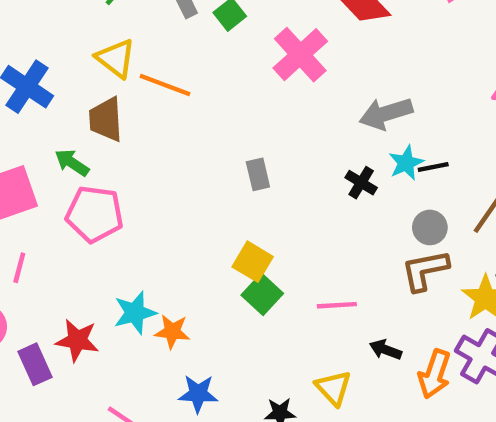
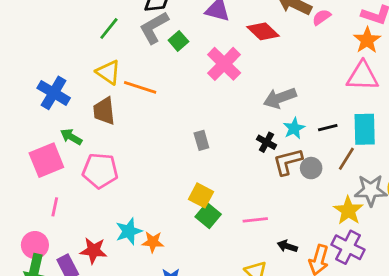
green arrow: (72, 163) -> (71, 137), moved
black line: (433, 167) -> (328, 128), moved
brown L-shape: (425, 270) -> (288, 162), moved

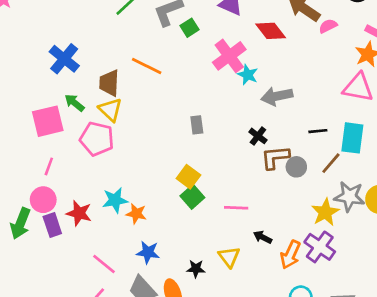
yellow triangle: (108, 72) -> (110, 110), moved
cyan star: (294, 128) -> (248, 75), moved, turned -30
pink circle: (35, 245) -> (43, 200), moved

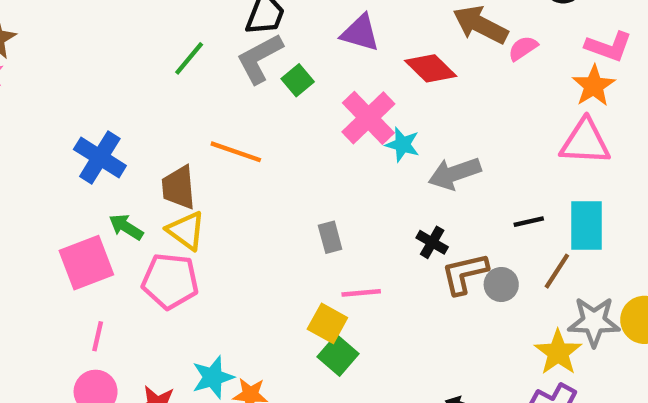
pink line: (236, 208) -> (361, 293), moved

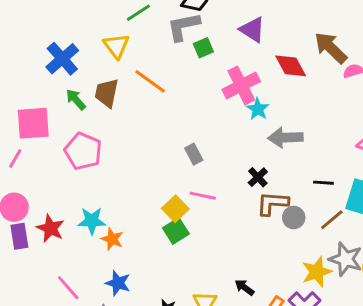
green arrow: (126, 227) -> (76, 100), moved
yellow triangle: (186, 231) -> (116, 46), moved
gray rectangle: (330, 237) -> (194, 154), turned -30
pink line: (98, 336) -> (15, 159), moved

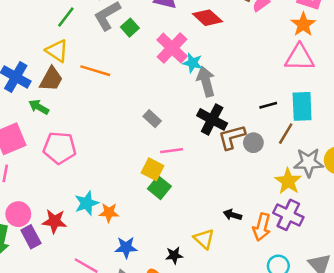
brown trapezoid: (107, 93) -> (51, 79), moved, turned -144
gray arrow: (285, 138) -> (206, 82), moved, turned 96
black cross: (258, 177) -> (212, 119), size x1.6

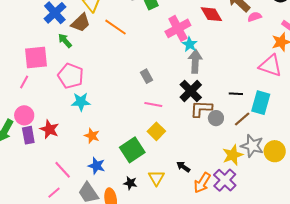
yellow square: (153, 169) -> (156, 131), moved
green square: (159, 188) -> (132, 150), moved, size x1.4
cyan star: (87, 203) -> (81, 102), moved

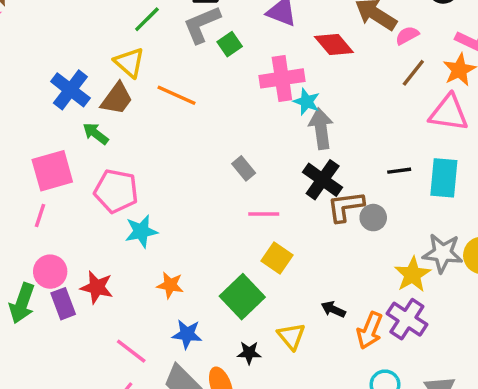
pink cross: (178, 28) -> (282, 78), turned 30
brown line: (242, 119) -> (413, 73), moved

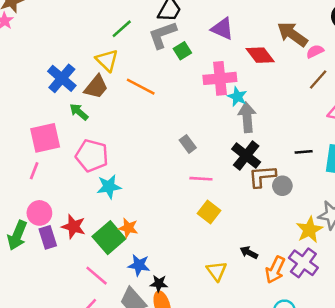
green square: (242, 297) -> (109, 238), moved
black star: (249, 353) -> (159, 283), moved

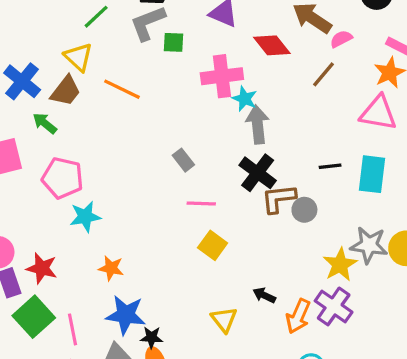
green square: (182, 51) -> (174, 42), turned 36
brown line: (318, 80) -> (323, 74), moved
green square: (109, 238) -> (34, 317), moved
blue star: (139, 265) -> (126, 315), size x1.4
pink line: (97, 276) -> (72, 329), turned 40

